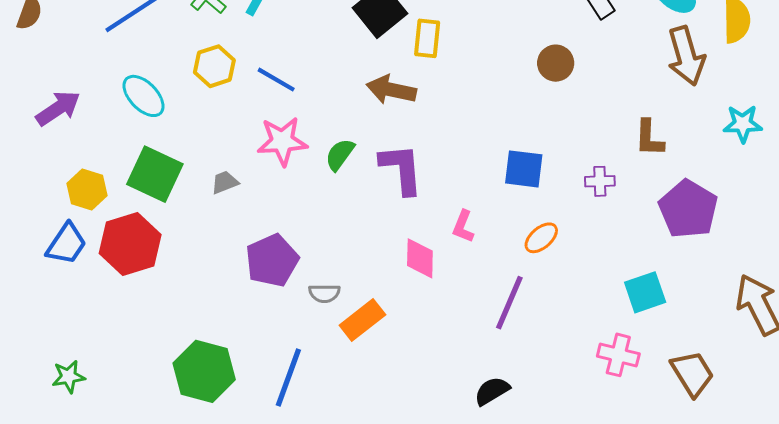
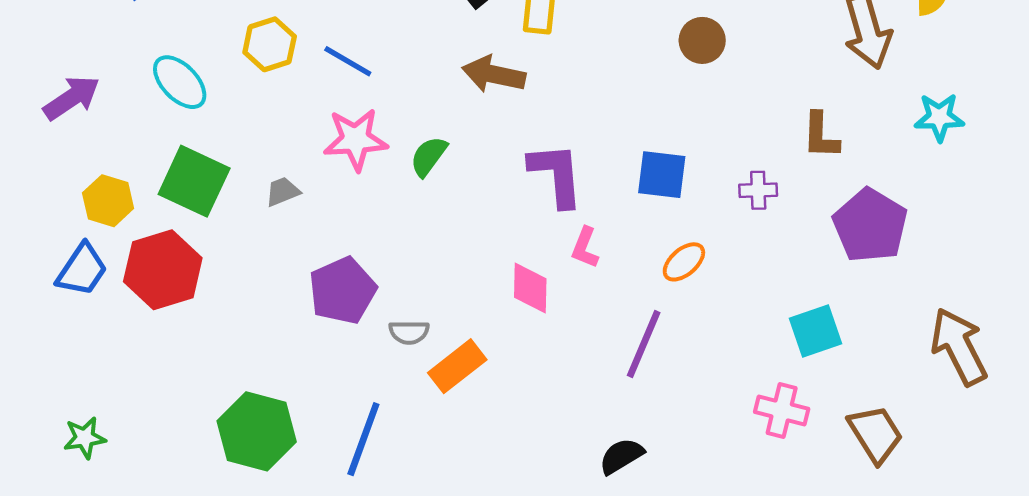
purple L-shape: (401, 169) -> (556, 175), moved

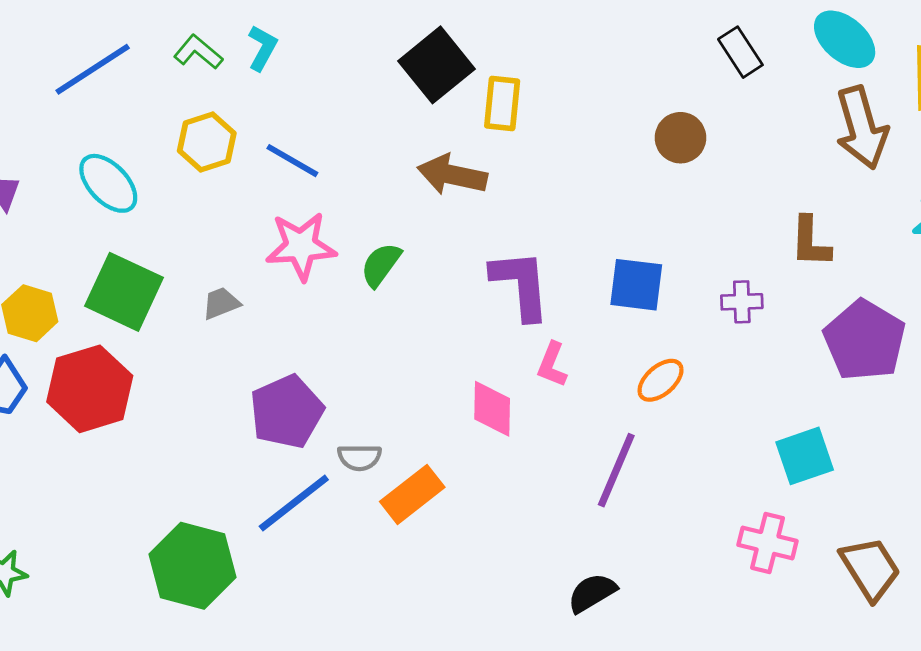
blue line: (363, 439) -> (294, 503), moved, turned 32

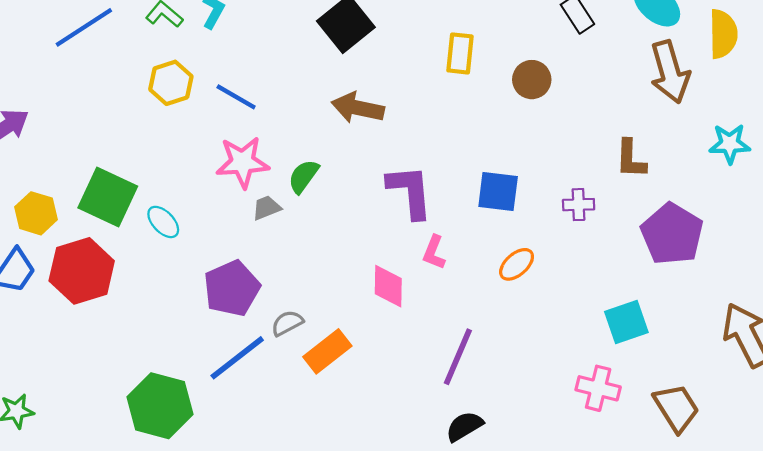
yellow rectangle: (502, 103) -> (460, 53), moved
cyan ellipse: (108, 183) -> (163, 222), moved, size x0.7
gray trapezoid: (221, 303) -> (267, 208), moved
gray semicircle: (359, 457) -> (287, 323), turned 152
purple line: (616, 470) -> (458, 357), moved

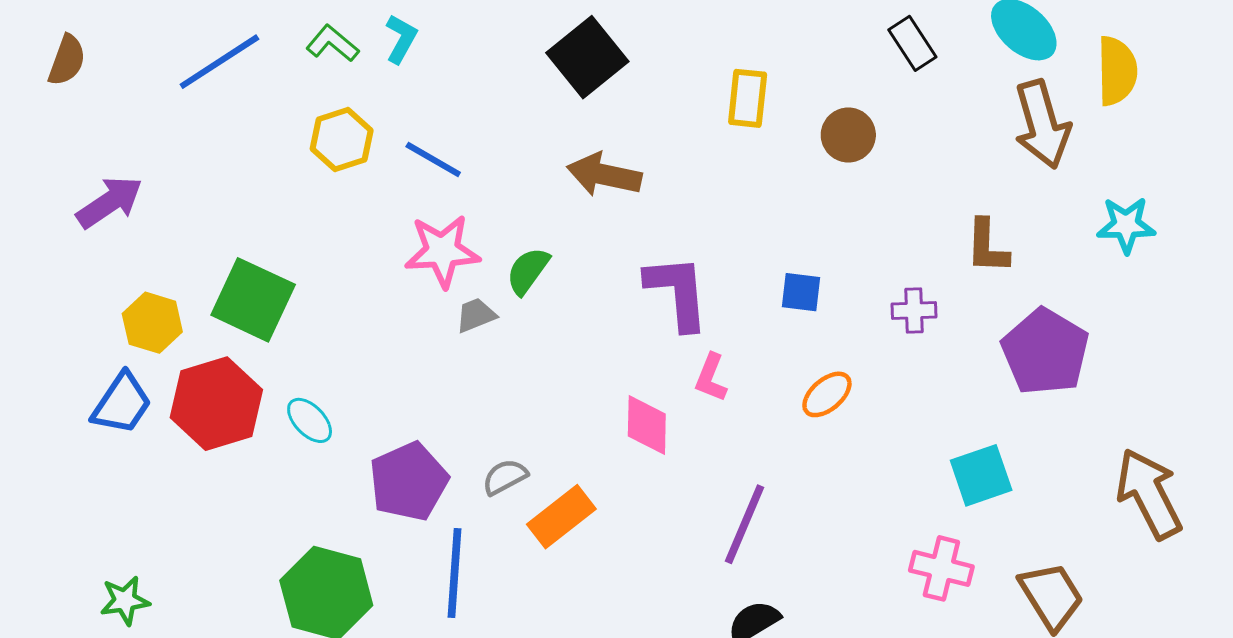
blue square: (498, 192) -> (801, 292), size x0.7
cyan ellipse: (163, 222) -> (310, 420), moved
purple pentagon: (232, 288) -> (409, 481), moved
blue line: (237, 358) -> (455, 573), moved, turned -48

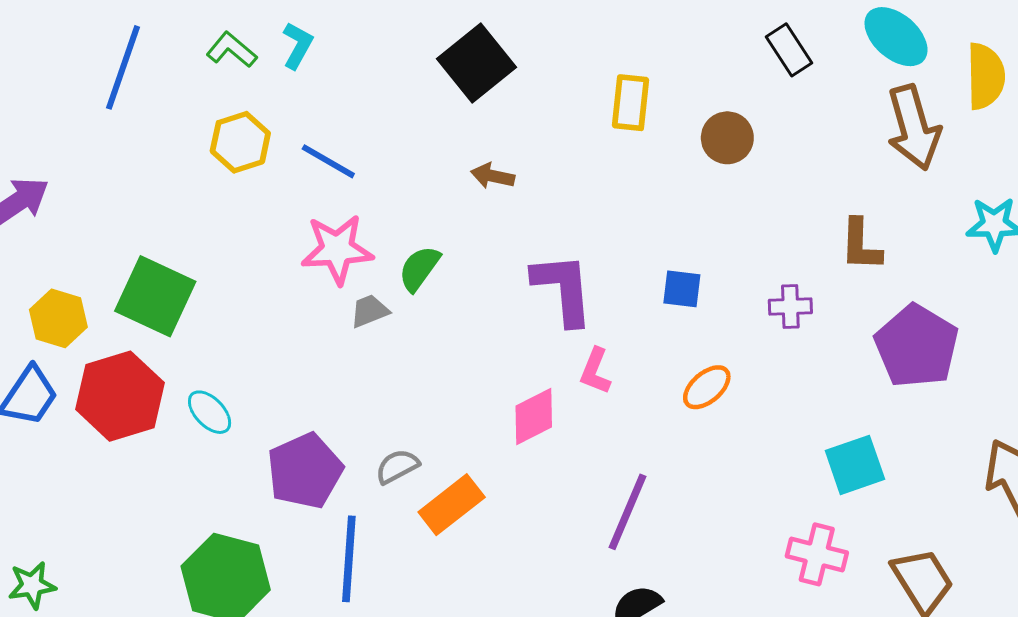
blue line: (219, 62) -> (123, 67), turned -38
brown arrow: (604, 175) -> (493, 176), size x0.6
pink diamond: (647, 425) -> (534, 417), turned 62

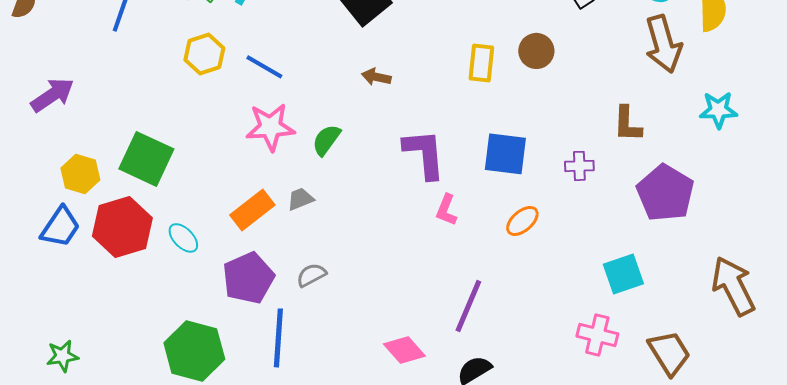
yellow rectangle: (631, 103) -> (481, 63), moved
blue square: (682, 289) -> (505, 154), size x1.6
gray trapezoid: (369, 311) -> (300, 199), moved
pink diamond: (534, 417) -> (404, 350), moved, turned 75
orange rectangle: (452, 505) -> (252, 210), moved

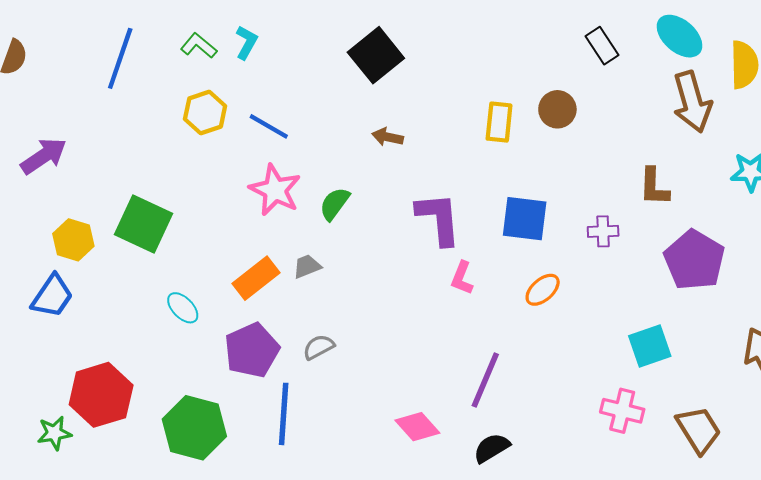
pink star: (270, 127) -> (275, 190), turned 30
red hexagon: (122, 227) -> (101, 395), moved

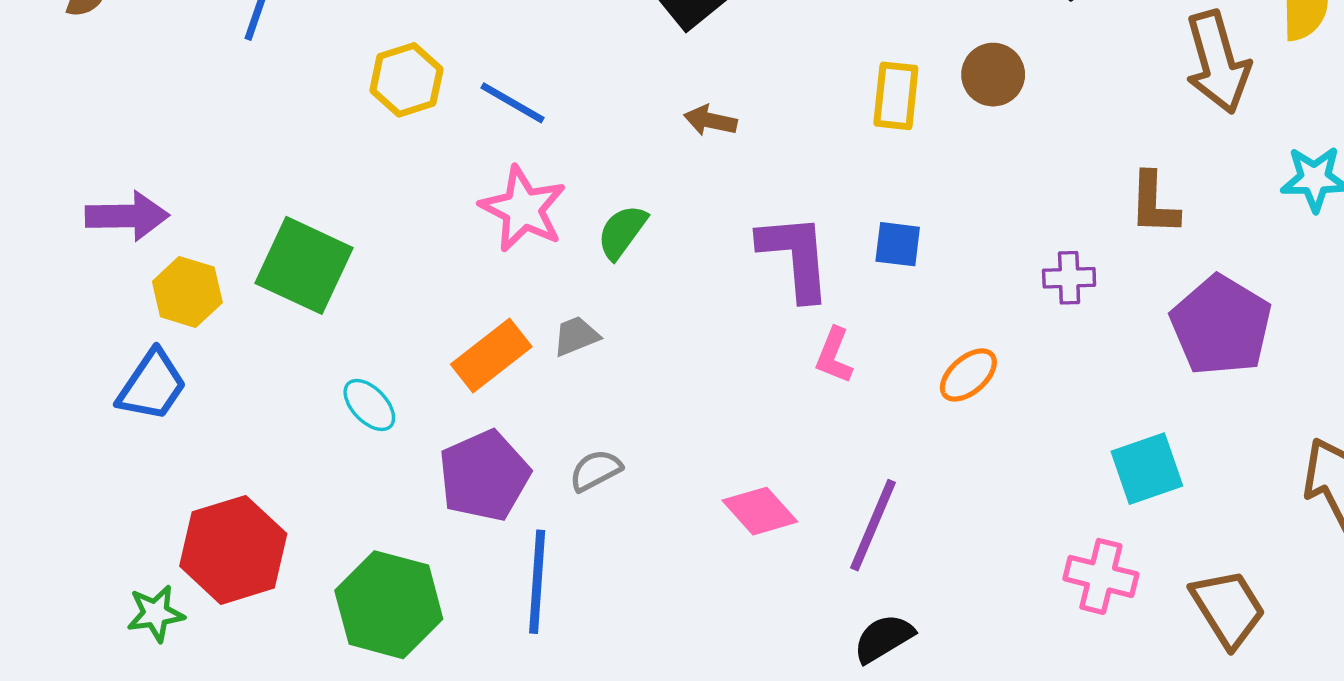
purple arrow: (44, 156) -> (127, 216), moved, turned 33
blue square: (525, 219) -> (898, 244), moved, size x0.6
pink diamond: (417, 427) -> (760, 511), moved

